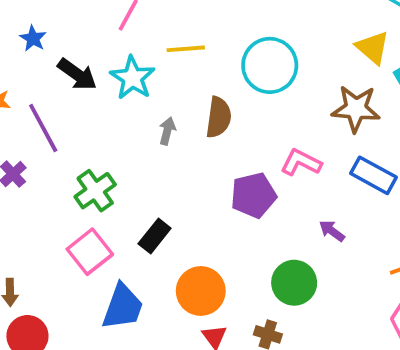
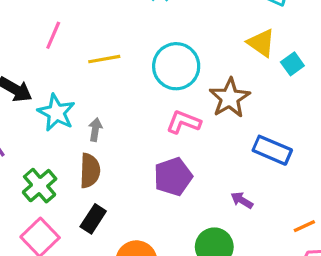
cyan star: (132, 78) -> (56, 113), moved
brown star: (356, 109) -> (230, 98), moved, turned -30
brown semicircle: (219, 117) -> (90, 171), moved
pink L-shape: (301, 162) -> (184, 122), moved

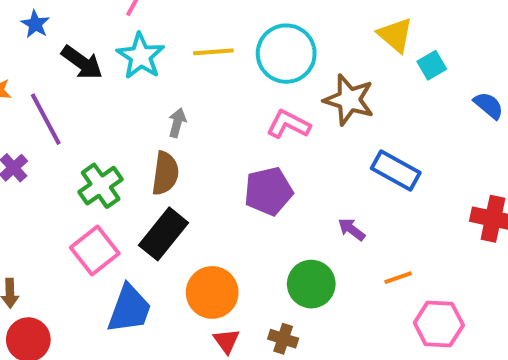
yellow line: (104, 59) -> (213, 52), moved
brown star: (230, 98) -> (349, 100), turned -30
cyan star: (56, 113) -> (141, 56), moved
black rectangle: (93, 219) -> (163, 234), size x1.4
orange line: (304, 226) -> (398, 278), moved

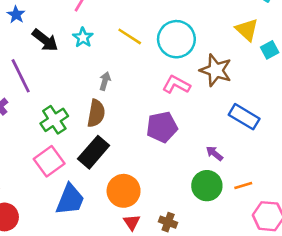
yellow line: (213, 52) -> (130, 36), turned 35
cyan star: (141, 56) -> (83, 38), size x0.7
green circle: (311, 284) -> (207, 186), moved

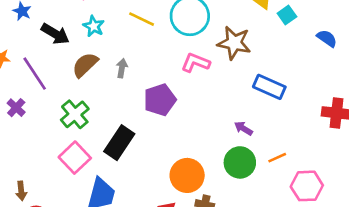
brown semicircle: (96, 113) -> (85, 65), moved, turned -136
purple pentagon: (162, 127) -> (160, 100), moved
orange circle: (124, 191) -> (187, 175), moved

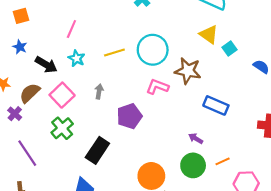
yellow line: (142, 19) -> (114, 52), turned -42
brown semicircle: (85, 65) -> (30, 93), moved
purple line: (35, 74) -> (27, 153), moved
purple cross: (16, 108) -> (15, 114), moved
pink square: (75, 158) -> (62, 95), moved

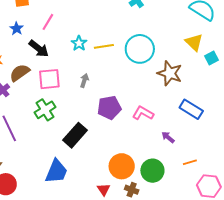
pink line: (71, 29) -> (48, 22), moved
cyan star: (77, 58) -> (79, 43), moved
pink L-shape: (157, 87) -> (143, 113), moved
pink square: (62, 95) -> (49, 79), turned 30
green circle: (193, 165) -> (152, 171), moved

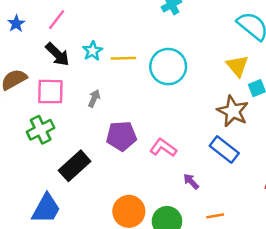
black arrow: (39, 49) -> (57, 54), moved
brown star: (170, 73) -> (233, 111), moved

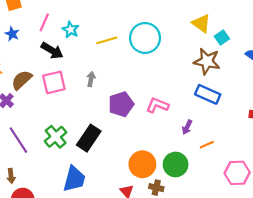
cyan star: (93, 51) -> (71, 30), moved
green cross: (41, 130) -> (56, 137), moved
purple arrow: (191, 181) -> (187, 127), turned -96
orange line: (215, 216) -> (207, 145), moved

